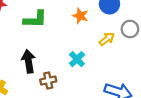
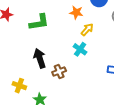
yellow arrow: (107, 39) -> (87, 30), moved

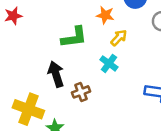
green L-shape: (39, 22) -> (74, 37), moved
yellow cross: (19, 86) -> (28, 109), size x1.6

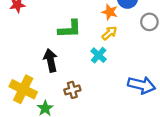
orange star: (105, 15) -> (110, 12), moved
brown cross: (81, 92) -> (72, 90), moved

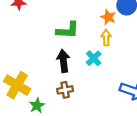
yellow arrow: (109, 33) -> (106, 38), turned -56
black arrow: (51, 60) -> (63, 61), moved

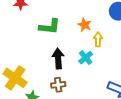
orange star: (108, 17) -> (85, 25), moved
green L-shape: (68, 30) -> (49, 27), moved

